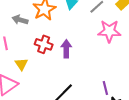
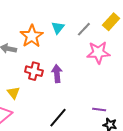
purple line: (105, 88) -> (99, 110), turned -64

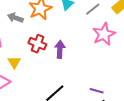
pink star: (98, 52) -> (104, 34), turned -30

